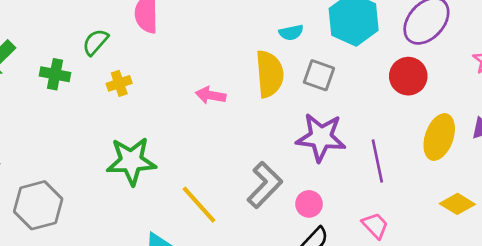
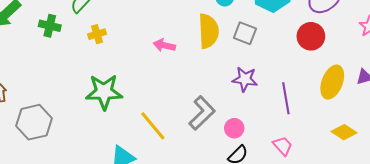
purple star: (321, 137) -> (245, 79), size x0.7

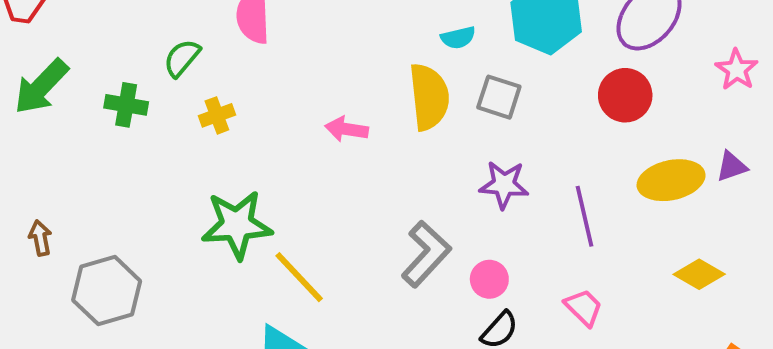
yellow ellipse: (332, 82) -> (671, 180), turned 60
yellow line: (153, 126) -> (299, 277), moved

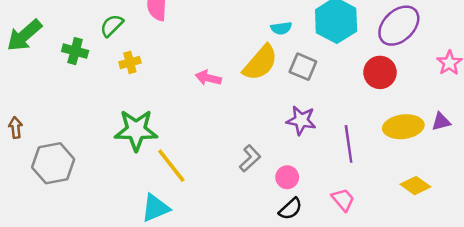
yellow semicircle: (429, 97) -> (260, 63), turned 42
gray L-shape: (426, 254) -> (250, 158), size x0.7

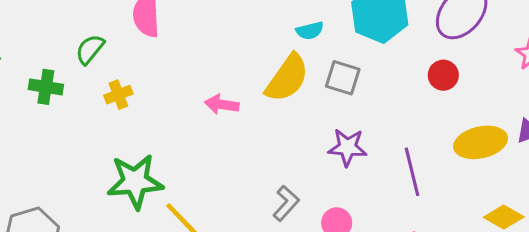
red circle: (380, 72) -> (443, 75), size x0.7

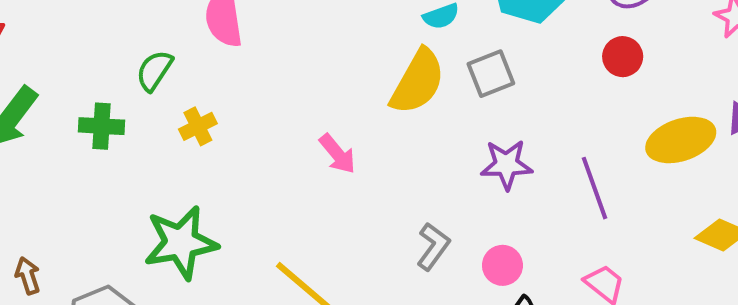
gray square: (343, 78) -> (491, 74), turned -33
pink arrow: (222, 105) -> (338, 154), moved, turned -132
green star: (135, 182) -> (181, 243), moved

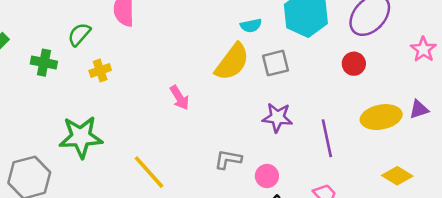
gray L-shape: (433, 246) -> (228, 159), turned -124

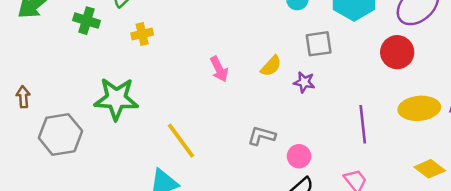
yellow semicircle: (232, 62) -> (271, 66), moved, size x0.6
red circle: (354, 64) -> (397, 52), size x1.4
purple star: (277, 117) -> (304, 82), moved, size x0.7

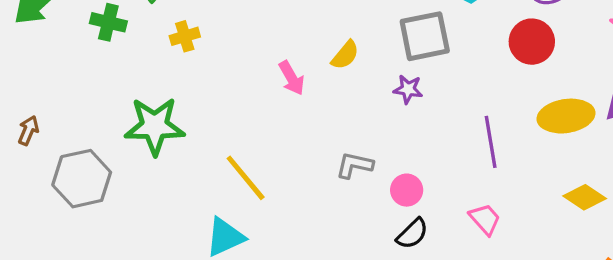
gray square: (319, 44) -> (425, 36), size x1.4
yellow semicircle: (271, 66) -> (345, 55), moved
brown arrow: (23, 97) -> (28, 130), turned 30

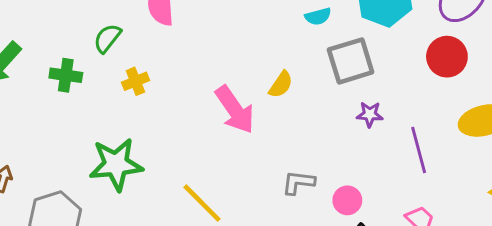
pink arrow: (292, 78) -> (235, 110), size x1.6
purple star: (408, 89) -> (370, 114), moved

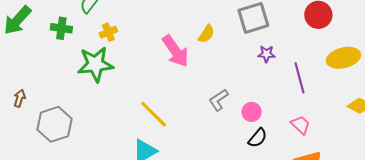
green star: (116, 164) -> (95, 64), moved
gray L-shape: (298, 182) -> (219, 100), turned -40

